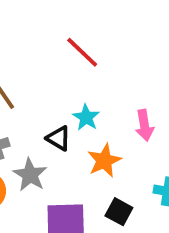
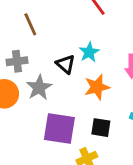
black square: (119, 212) -> (101, 128), turned -30

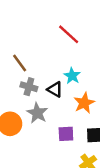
gray cross: (17, 61) -> (29, 87), moved, turned 35
purple square: (59, 129) -> (66, 134), moved, size x0.6

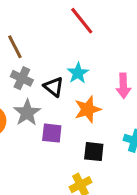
purple square: (66, 134) -> (52, 133), moved

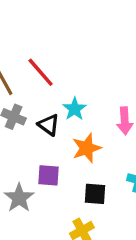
red line: (82, 21) -> (41, 72), moved
gray star: (27, 113) -> (19, 198), moved

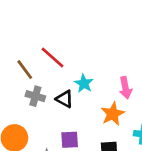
orange star: (87, 148) -> (113, 114), moved

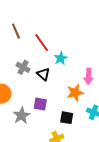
brown line: (25, 70) -> (16, 31), moved
cyan star: (84, 83) -> (61, 58), moved

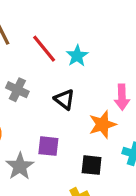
cyan star: (61, 58) -> (77, 56), moved
black triangle: (43, 74) -> (64, 99), moved

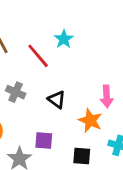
cyan star: (77, 56) -> (64, 39), moved
orange star: (102, 124) -> (90, 121), turned -30

